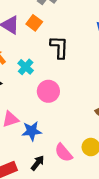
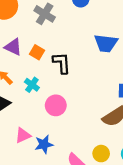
orange square: (34, 23) -> (37, 52), moved

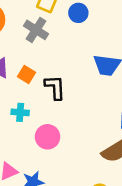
cyan cross: (32, 85) -> (20, 112), turned -32

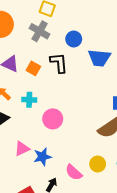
blue circle: (78, 13) -> (74, 39), moved
black L-shape: (55, 87) -> (59, 63), moved

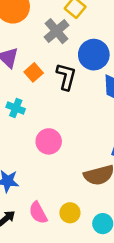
blue circle: (74, 39) -> (94, 55), size x1.5
pink circle: (53, 119) -> (49, 141), moved

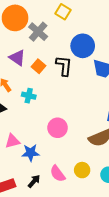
gray cross: (57, 31) -> (38, 32), moved
pink circle: (49, 141) -> (58, 128), moved

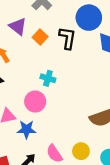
cyan cross: (29, 96) -> (48, 78), moved
pink circle: (58, 128) -> (35, 102), moved

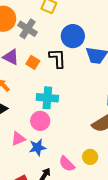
cyan cross: (48, 78) -> (47, 98), size x1.5

